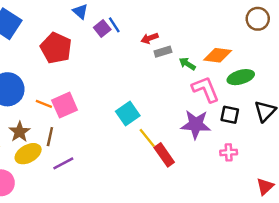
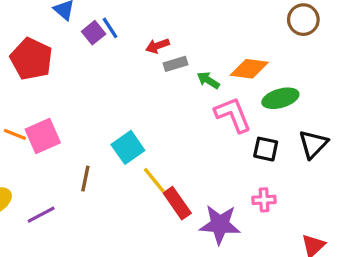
purple star: (196, 125) -> (220, 224), moved
brown line: (50, 137) -> (85, 179), moved

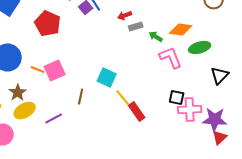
cyan square: (128, 147) -> (107, 78), turned -30
black square: (266, 149) -> (177, 98), moved
pink cross: (264, 200) -> (190, 110), size x1.6
purple star: (220, 224) -> (215, 120), moved

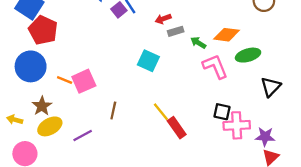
red pentagon: (48, 24) -> (43, 30), moved
cyan square: (107, 78) -> (148, 61), moved
purple star: (215, 120) -> (265, 137), size x0.7

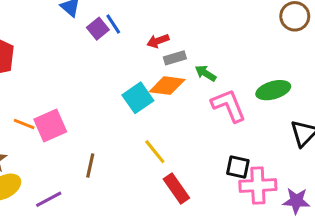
orange diamond: (227, 35) -> (167, 86), moved
cyan square: (148, 61) -> (138, 98), turned 30
yellow line: (161, 112) -> (155, 152), moved

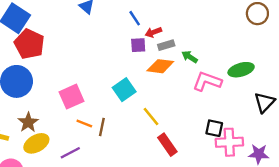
blue line: (113, 24) -> (135, 18), moved
purple square: (98, 29) -> (138, 45), moved, turned 35
cyan square: (138, 98) -> (124, 90), moved
pink L-shape: (229, 106) -> (207, 81), turned -48
orange line: (24, 124) -> (84, 124), moved

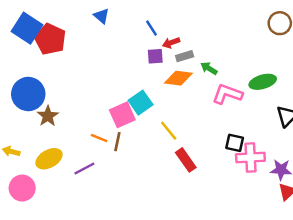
red pentagon: (29, 44) -> (50, 39), moved
pink square: (71, 97) -> (122, 115), moved
brown star: (28, 122) -> (48, 116), moved

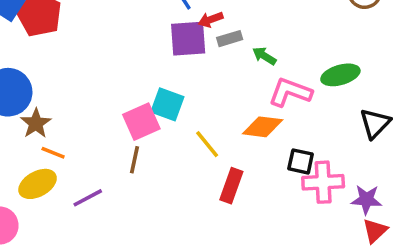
purple square: (155, 56) -> (188, 39), size x1.6
orange diamond: (178, 78) -> (263, 127), moved
cyan square: (141, 103) -> (167, 104), turned -35
orange line: (99, 138) -> (53, 153), moved
red rectangle: (186, 160) -> (231, 186), turned 55

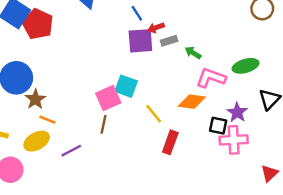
purple star: (366, 200) -> (237, 112), moved, turned 30

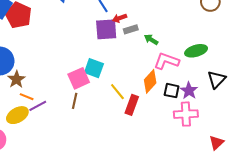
orange diamond: (192, 102) -> (150, 81), turned -55
black square: (218, 126) -> (172, 91), moved
red rectangle: (170, 142) -> (132, 105), moved
purple line: (71, 151) -> (38, 106), moved

